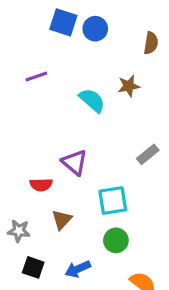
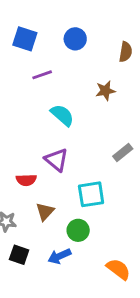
blue square: (63, 22) -> (25, 39), moved
purple line: (36, 76) -> (42, 75), moved
cyan semicircle: (92, 100) -> (62, 115), moved
green circle: (116, 240) -> (78, 230), moved

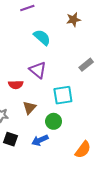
orange semicircle: (118, 269) -> (83, 150), turned 90

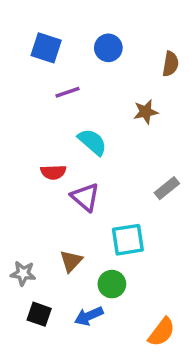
red semicircle: (16, 85) -> (53, 172), moved

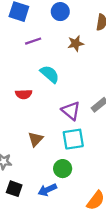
brown star: (146, 112) -> (76, 43), moved
purple triangle: (85, 197) -> (71, 111), moved
brown triangle: (71, 261) -> (35, 139), moved

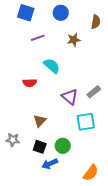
cyan square: (73, 139) -> (86, 122), moved
black square: (14, 189) -> (40, 147), moved

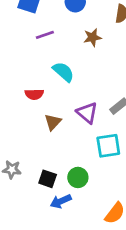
brown triangle: (40, 121) -> (53, 122), moved

